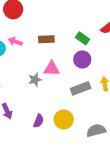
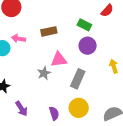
gray rectangle: (81, 88) -> (78, 79), moved, turned -36
purple semicircle: (39, 121) -> (54, 113), turned -32

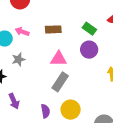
gray star: (44, 73) -> (18, 59), moved
gray rectangle: (78, 79) -> (60, 82), moved

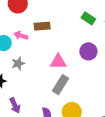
brown rectangle: (53, 29) -> (42, 26), moved
green rectangle: (89, 29) -> (88, 18), moved

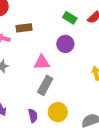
purple circle: (88, 51) -> (65, 44), moved

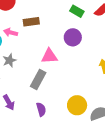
gray rectangle: (45, 85) -> (38, 80), moved
yellow circle: (58, 112) -> (77, 105), moved

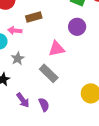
gray rectangle: (38, 80) -> (49, 73), turned -66
purple semicircle: (41, 109) -> (44, 105), moved

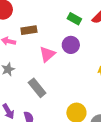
pink triangle: (57, 49) -> (47, 54), moved, turned -36

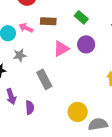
green rectangle: (74, 19) -> (81, 17), moved

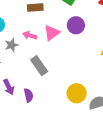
pink arrow: (26, 28) -> (30, 35), moved

